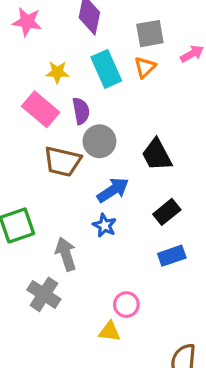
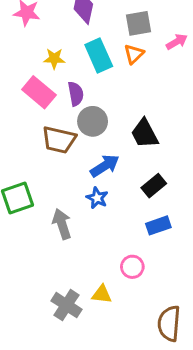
gray cross: (44, 294) -> (67, 305), moved
pink circle: (126, 305) -> (132, 267), moved

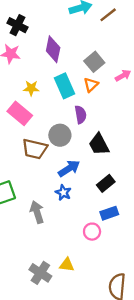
gray square: (138, 23) -> (94, 62), turned -30
purple semicircle: (76, 94) -> (81, 115), moved
pink circle: (132, 267) -> (92, 232), moved

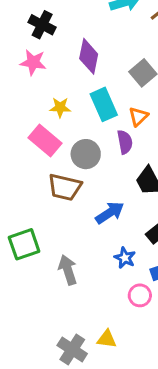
orange triangle: (91, 85) -> (138, 116), moved
gray circle: (60, 135) -> (86, 154), moved
blue star: (63, 193) -> (125, 258), moved

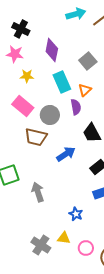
yellow star: (60, 107) -> (27, 76), moved
blue star: (125, 258) -> (76, 214), moved
pink circle: (140, 295) -> (86, 248), moved

